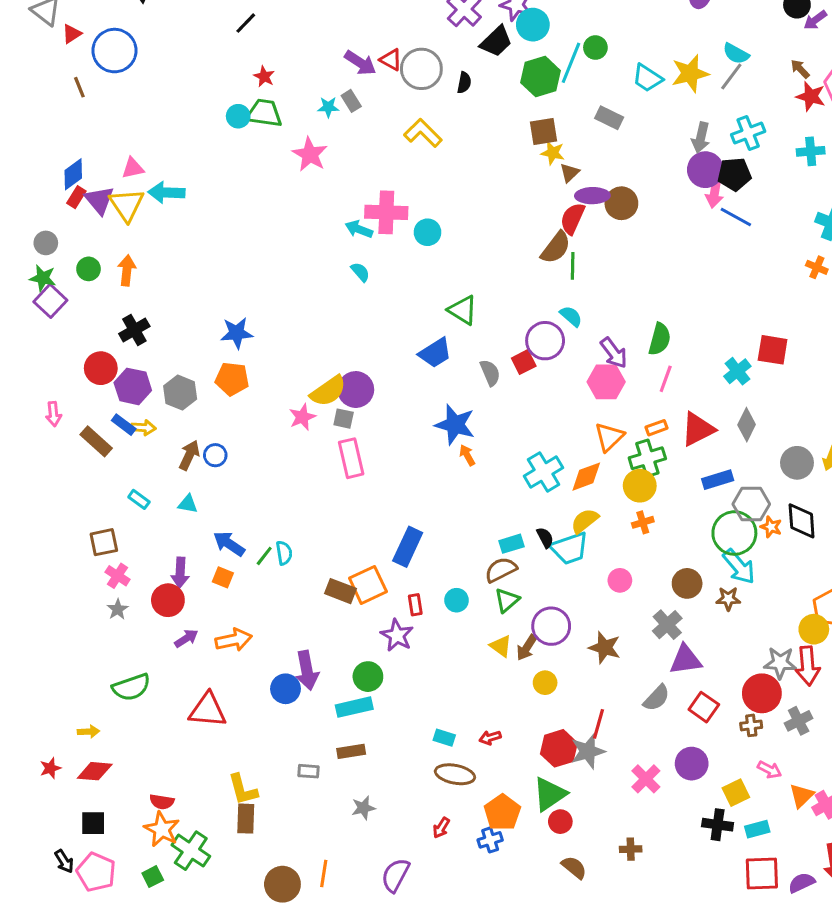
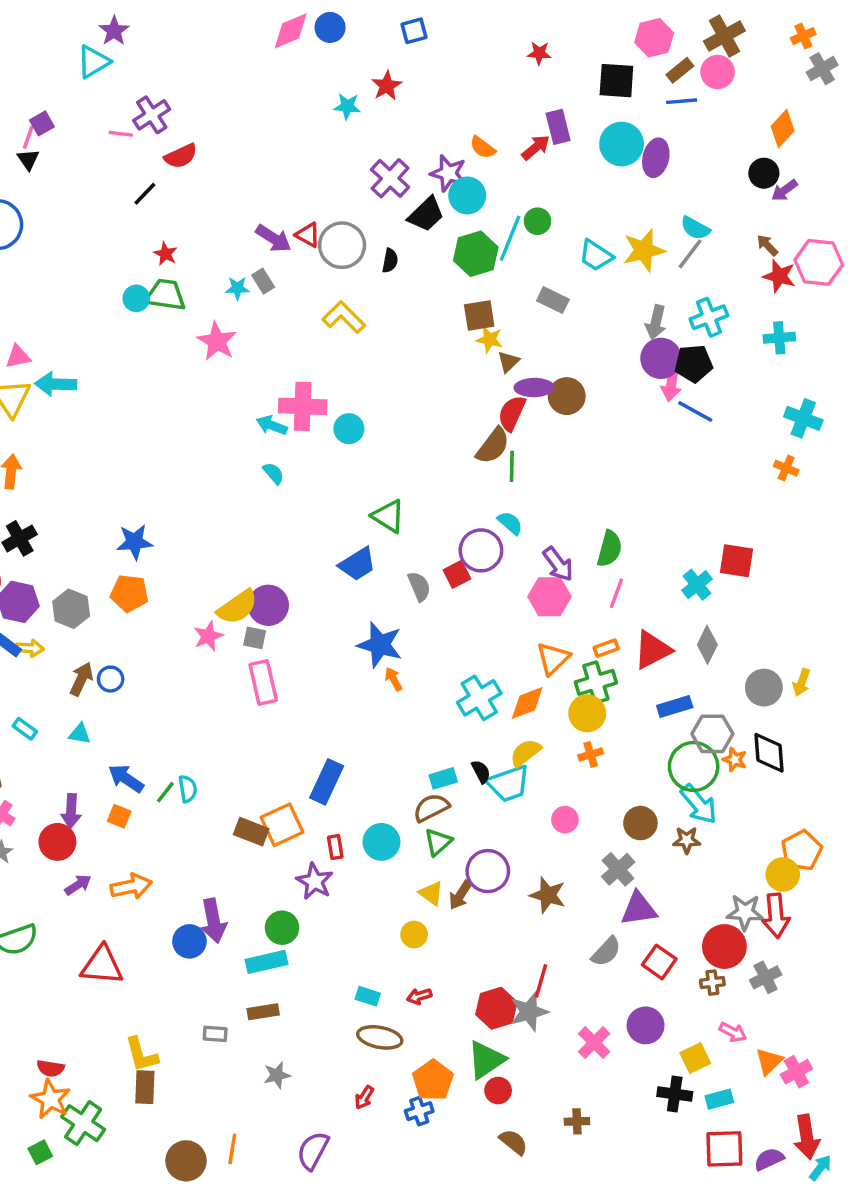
cyan circle: (457, 600) -> (381, 842), size x1.4
yellow circle: (545, 683) -> (414, 935), moved

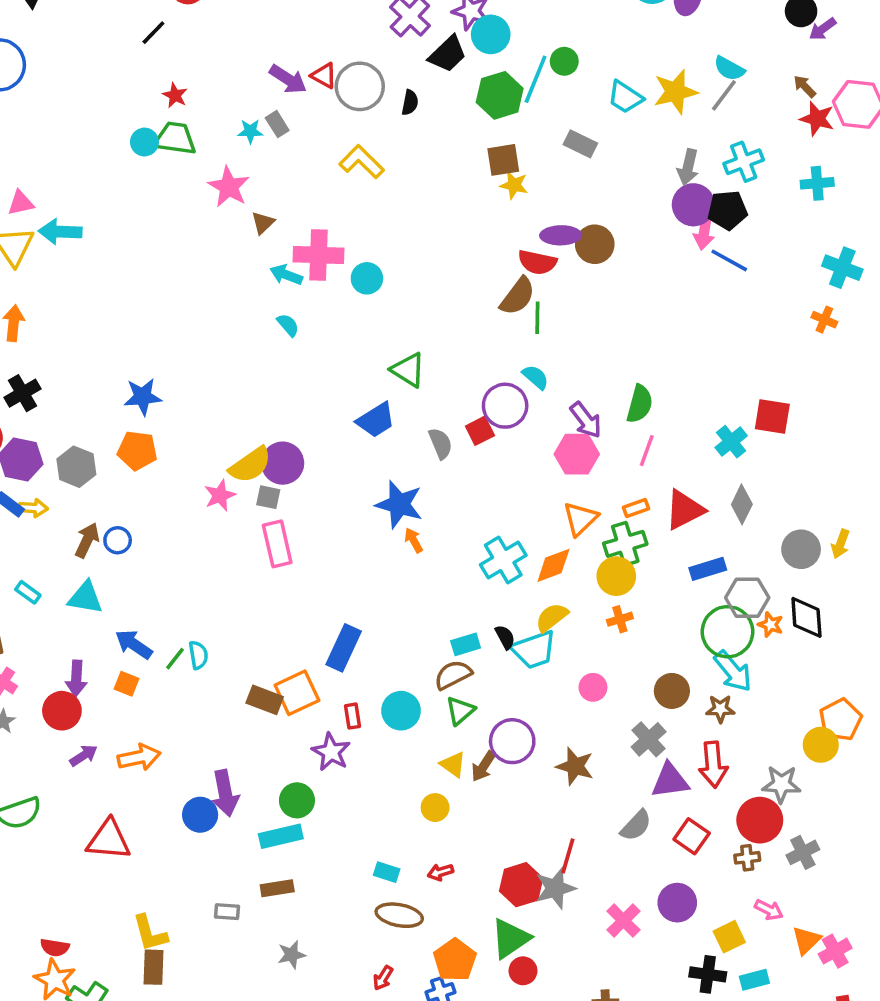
brown triangle: (508, 362) -> (263, 223), moved
red semicircle: (512, 413) -> (537, 262), turned -102
cyan triangle: (80, 734) -> (85, 598), size x1.5
red arrow: (776, 916) -> (713, 764), moved

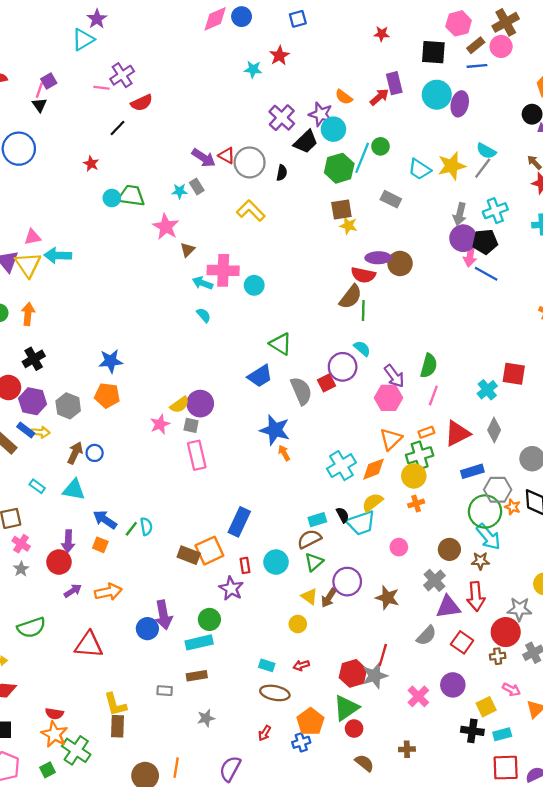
red star: (175, 95) -> (91, 164), moved
gray semicircle: (440, 443) -> (301, 391), size x1.4
yellow semicircle: (250, 465) -> (180, 405), size x0.7

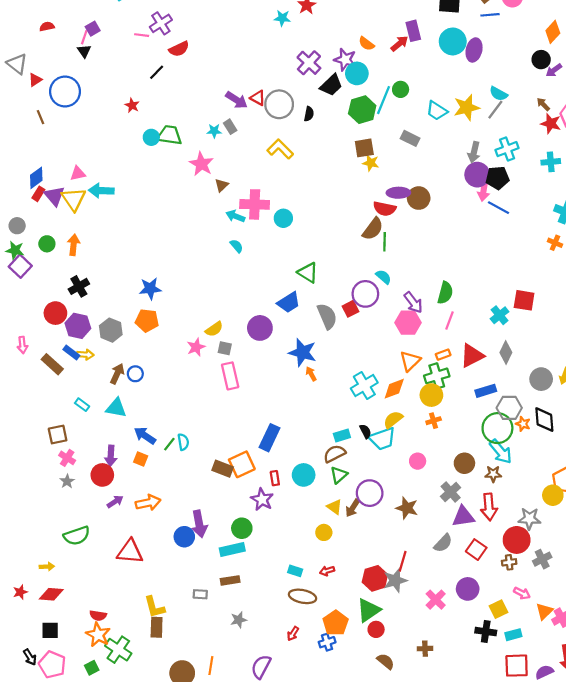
purple circle: (200, 404) -> (260, 328), moved

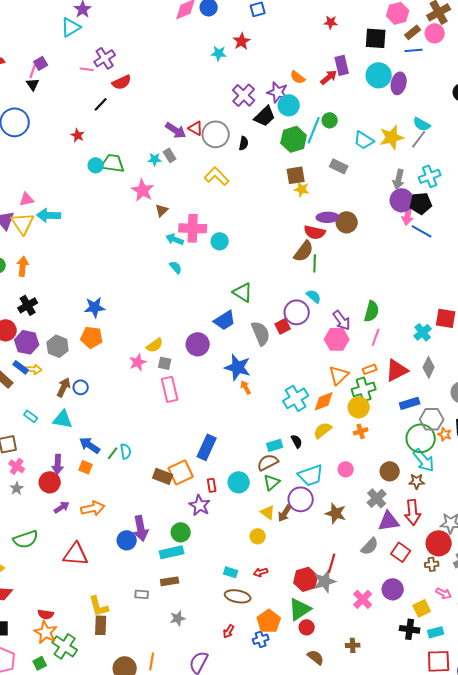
cyan trapezoid: (382, 439) -> (311, 475), moved

